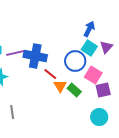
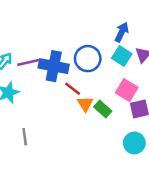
blue circle: (75, 61) -> (88, 59), moved

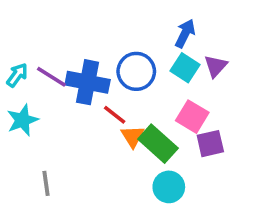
purple line: (29, 62) -> (51, 77), turned 45
green rectangle: (103, 109) -> (158, 144), size x1.5
cyan circle: (134, 143) -> (169, 187), moved

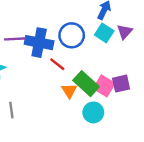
purple line: (51, 77) -> (15, 39), turned -35
pink square: (192, 117) -> (104, 86), moved
orange triangle: (133, 136) -> (69, 91), moved

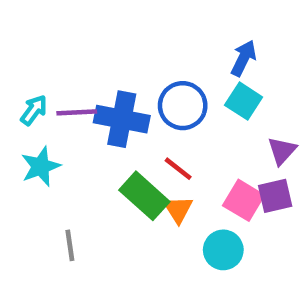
purple triangle: (125, 32) -> (282, 151), moved
red line: (57, 64) -> (178, 169), moved
green rectangle: (86, 84) -> (144, 196), moved

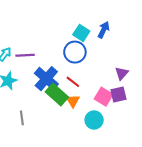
cyan square: (244, 101) -> (81, 33), moved
blue cross: (122, 119) -> (46, 79), moved, turned 30

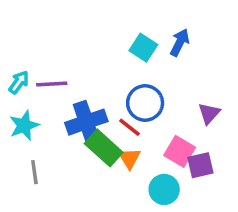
blue circle: (75, 52) -> (145, 103), moved
blue cross: (46, 79) -> (86, 122), turned 30
purple square: (118, 95) -> (200, 165), moved
gray line: (22, 118) -> (34, 172), moved

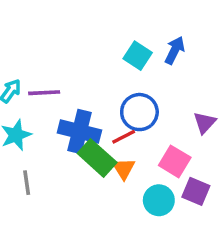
blue cross: (86, 122) -> (79, 131), turned 33
red line: (130, 127) -> (124, 137), turned -65
purple square: (200, 165) -> (196, 191), moved, turned 36

